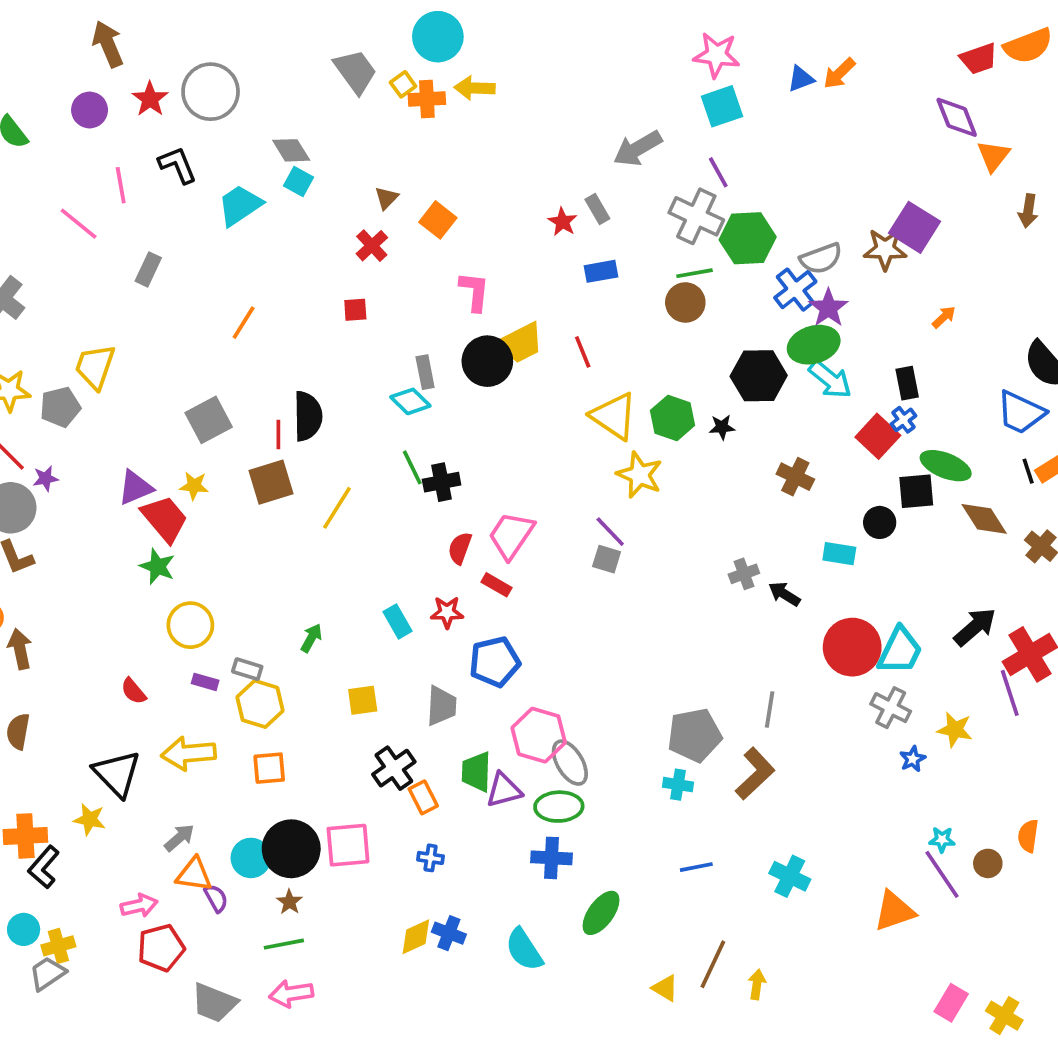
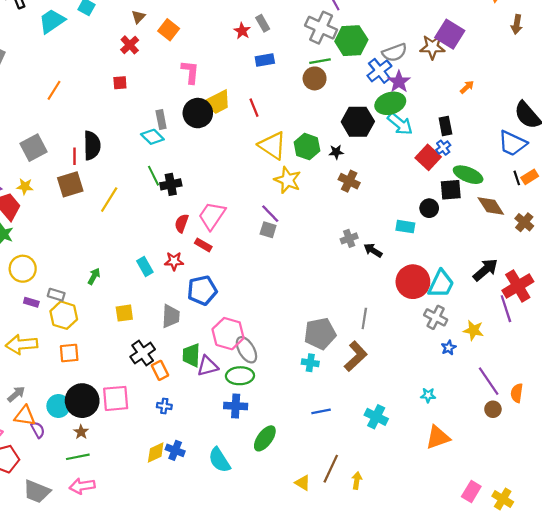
brown cross: (795, 477) -> (349, 181), moved
cyan star: (942, 840) -> (428, 395), moved
purple line: (942, 874) -> (489, 381), moved

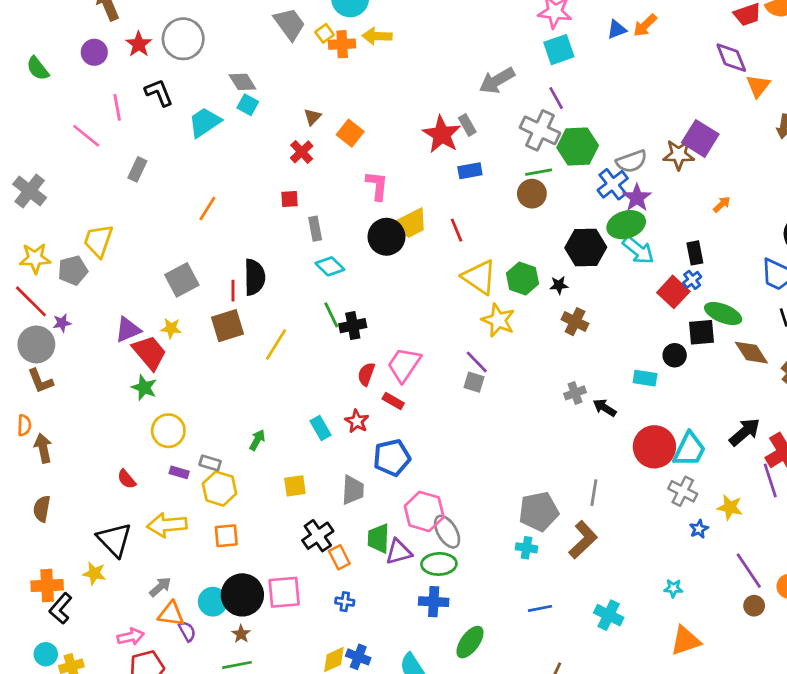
red star: (242, 31) -> (442, 134), size x1.8
gray rectangle: (161, 120) -> (315, 229), moved
red star: (174, 261) -> (357, 421), turned 30

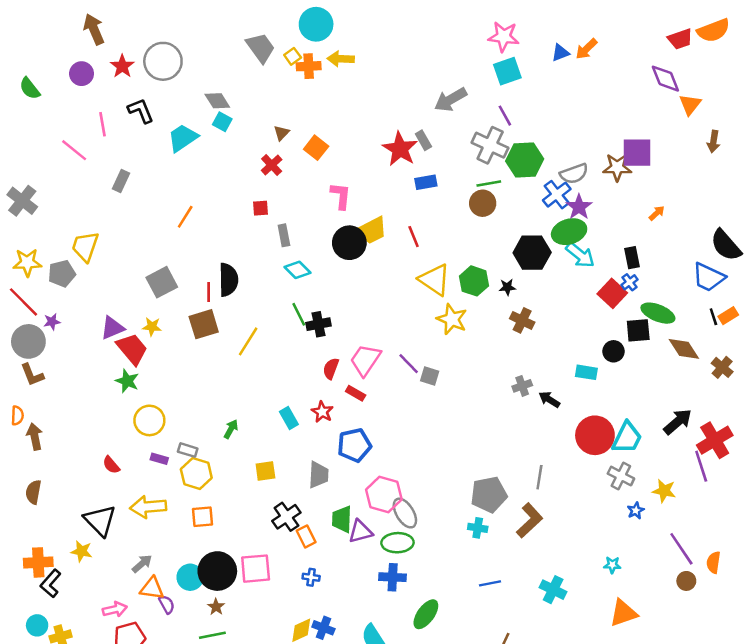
purple square: (700, 138) -> (637, 153), turned -32
purple line: (477, 362) -> (409, 364), moved

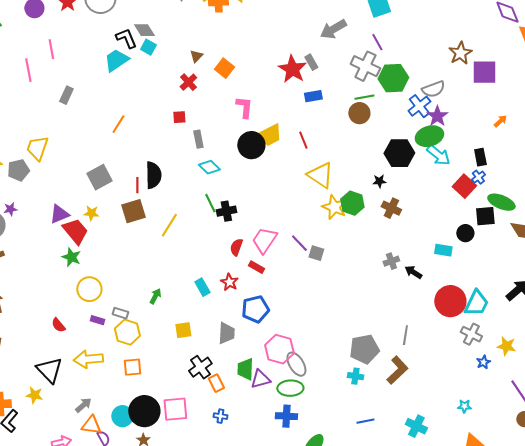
black L-shape: (141, 111) -> (126, 38), moved
pink line: (74, 150) -> (28, 70), turned 40
brown star: (617, 167) -> (460, 53), moved, turned -30
green hexagon: (474, 281) -> (352, 203), moved

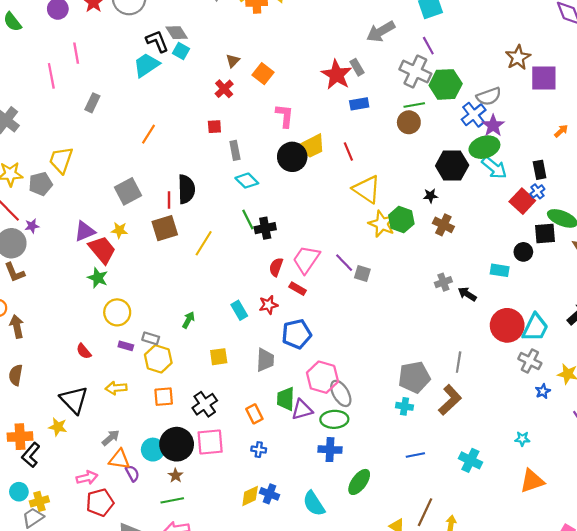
red star: (229, 282) -> (268, 305), turned 30
yellow arrow: (88, 359) -> (116, 388), size x0.7
black cross: (200, 367) -> (205, 404), moved

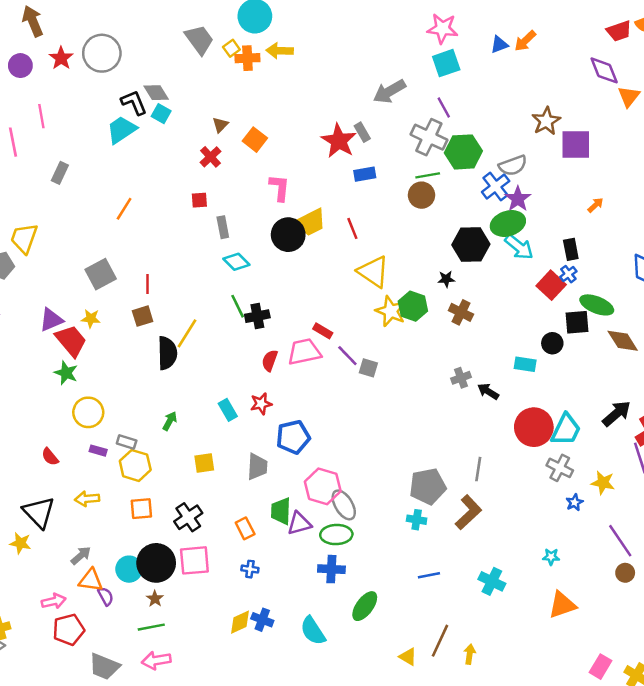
black semicircle: (186, 189) -> (167, 353), moved
brown square: (165, 228) -> (143, 316), size x0.7
pink trapezoid: (306, 259) -> (304, 352), turned 44
red rectangle: (298, 289) -> (323, 331), moved

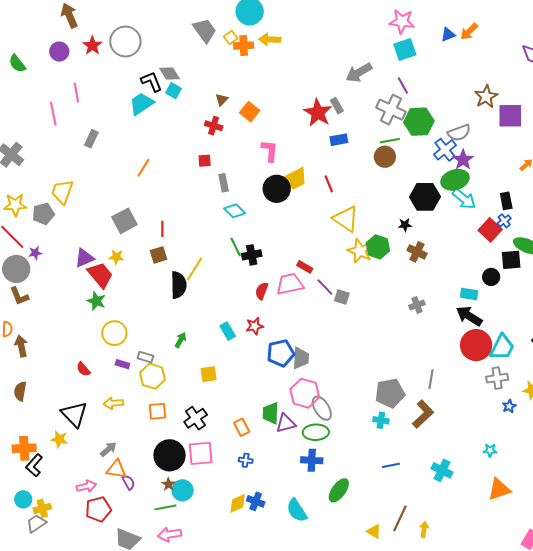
red cross: (210, 157) -> (214, 126), turned -30
black arrow: (488, 391) -> (469, 316), moved, size x1.5
gray trapezoid: (257, 467) -> (301, 358), moved
gray cross: (560, 468) -> (497, 378), turned -35
cyan circle: (129, 569) -> (183, 490), moved

